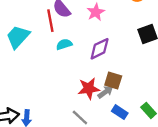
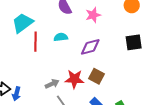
red line: (50, 21) -> (35, 42), moved
gray arrow: (105, 92) -> (52, 84), moved

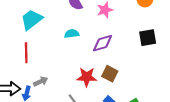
red line: (35, 42) -> (26, 53), moved
gray arrow: (52, 84) -> (41, 81), moved

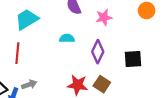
black square: (148, 38) -> (133, 59), moved
purple diamond: (103, 43) -> (98, 52), turned -55

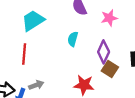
cyan semicircle: (67, 38) -> (73, 39), turned -72
brown square: (102, 84) -> (110, 69), moved

